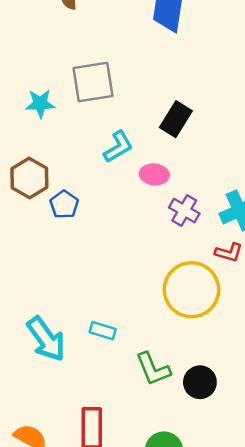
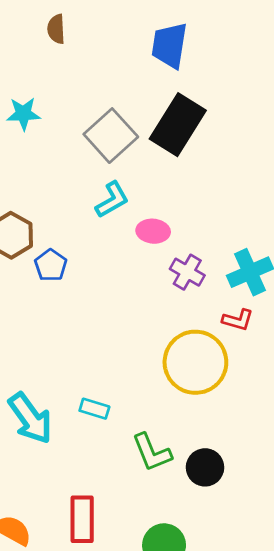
gray square: (93, 82) -> (111, 136), moved, turned -33
cyan star: (40, 104) -> (23, 114), moved
black rectangle: (176, 119) -> (178, 125), moved, size x1.5

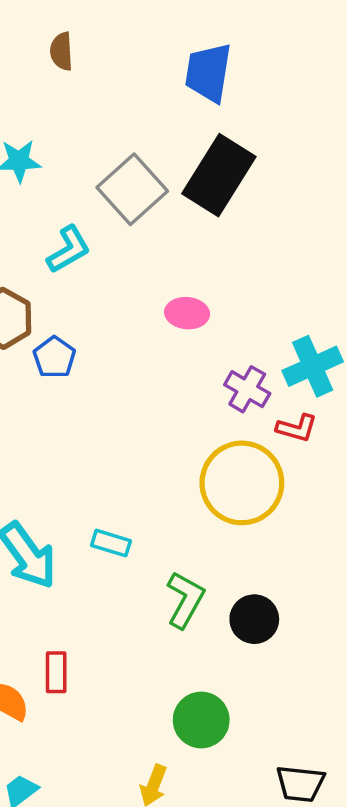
cyan L-shape: (112, 200) -> (69, 249), moved
purple cross: (187, 272) -> (247, 389), moved
green L-shape: (152, 452) -> (185, 600), turned -129
red rectangle: (82, 519) -> (56, 672), moved, size x0.7

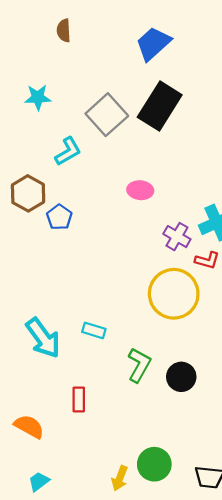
blue trapezoid: (208, 73) -> (153, 43), turned 39
red rectangle: (56, 672) -> (79, 399), moved
green circle: (201, 720) -> (154, 464), moved

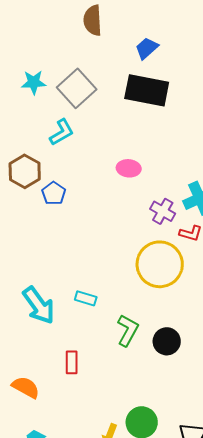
brown semicircle: (64, 31) -> (93, 20), moved, size x1.4
blue trapezoid: (153, 43) -> (147, 48), moved, size x0.7
black rectangle: (160, 106) -> (147, 90), turned 69
gray square: (107, 115) -> (77, 88), moved

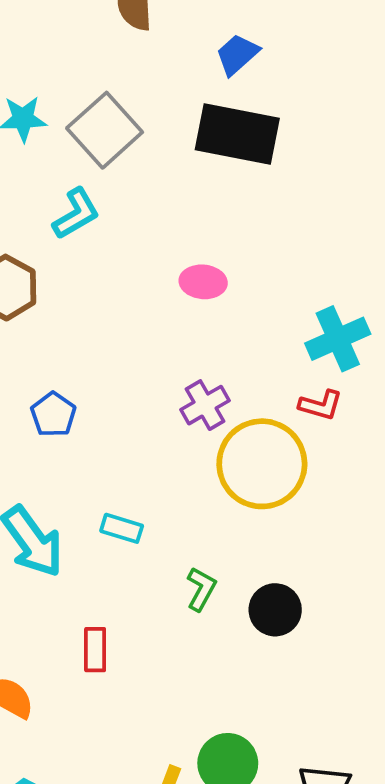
blue pentagon: (54, 193) -> (53, 415), moved
purple cross: (163, 211) -> (205, 405), moved, turned 30
green L-shape: (128, 330) -> (201, 589), size x0.7

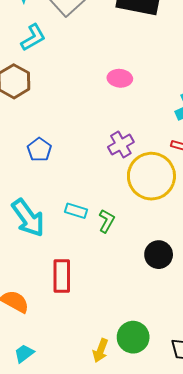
cyan L-shape: (76, 214) -> (33, 38), moved
green L-shape: (201, 589) -> (107, 221), moved
red rectangle: (95, 650) -> (62, 276), size x1.4

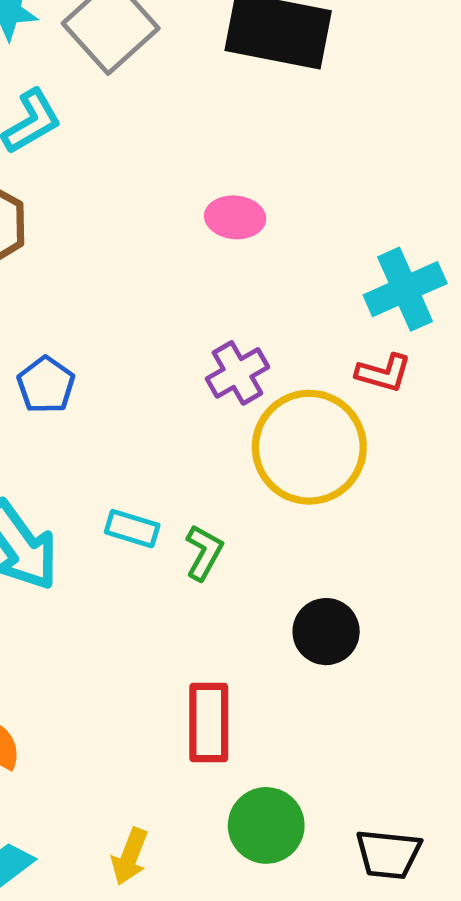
red rectangle: (62, 276) -> (209, 722), moved
yellow arrow: (100, 350) -> (130, 857), moved

